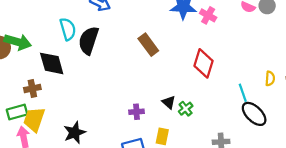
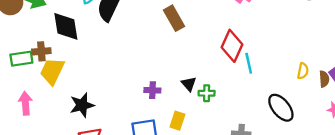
cyan line: (243, 93) -> (249, 63), moved
green cross: (186, 109) -> (207, 93), turned 32
green rectangle: (17, 112) -> (21, 59), moved
yellow trapezoid: (34, 119) -> (52, 71), moved

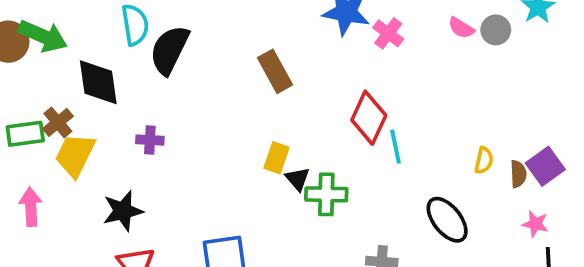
brown cross: (41, 51) -> (58, 122), turned -36
purple cross: (152, 90) -> (150, 140), moved
green cross: (207, 93) -> (326, 194), size x1.5
yellow rectangle: (177, 121) -> (277, 158), moved

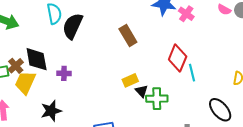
black diamond: (98, 82) -> (37, 59), moved
yellow rectangle: (277, 158) -> (130, 80), turned 49

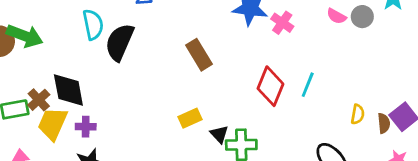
purple cross: (64, 73) -> (86, 127), moved
cyan line: (192, 73) -> (308, 85), moved, turned 36
yellow rectangle: (130, 80) -> (190, 118), moved

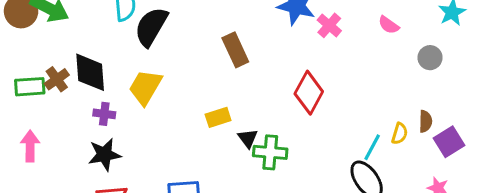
gray circle: (362, 17) -> (430, 58), moved
cyan line: (308, 85) -> (372, 147), moved
brown semicircle: (384, 123) -> (425, 121), moved
yellow trapezoid: (53, 124) -> (145, 87), moved

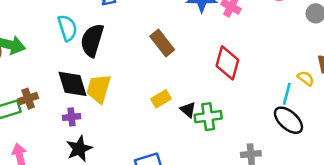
black diamond: (90, 72) -> (73, 84), moved
brown cross: (57, 79) -> (28, 99), turned 30
yellow semicircle: (400, 134) -> (306, 78), turned -56

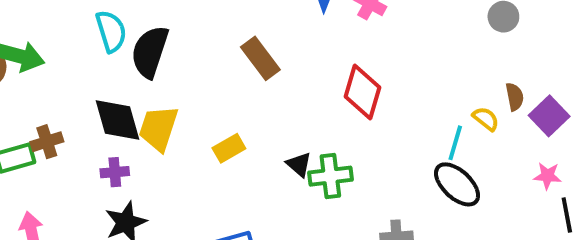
yellow rectangle: (161, 99) -> (229, 148), moved

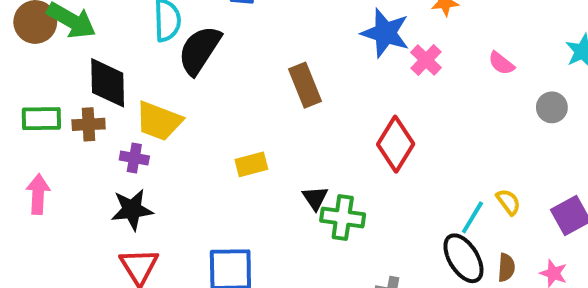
brown semicircle: (515, 97) -> (506, 268), moved
black diamond: (117, 120) -> (108, 83), moved
yellow trapezoid: (158, 128) -> (159, 121), moved, turned -102
brown cross: (47, 142) -> (89, 124), moved

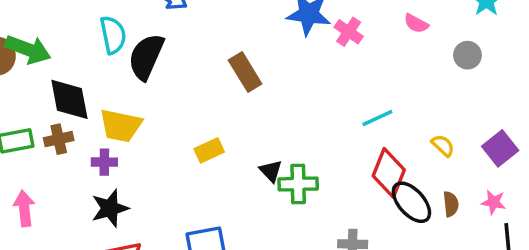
red diamond: (396, 144) -> (389, 173), moved
cyan line: (472, 217) -> (377, 118), moved, turned 44

